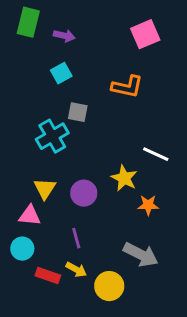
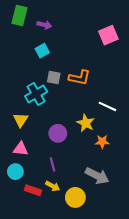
pink square: (145, 34) -> (108, 35), moved
orange L-shape: (127, 87) -> (79, 78), moved
yellow triangle: (45, 189) -> (21, 120), moved

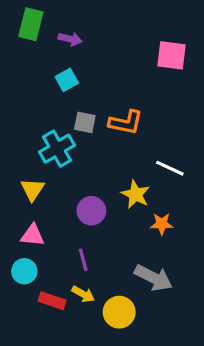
pink square: (108, 35) -> (172, 55), turned 30

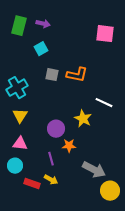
green rectangle: (31, 24) -> (19, 26), moved
cyan cross: (57, 149) -> (17, 88), moved
orange star: (162, 224) -> (69, 146), moved
yellow circle: (119, 312) -> (110, 191), moved

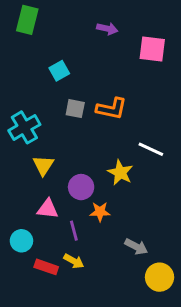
purple arrow: (43, 24) -> (107, 29), moved
green rectangle: (19, 26) -> (27, 20), moved
yellow triangle: (20, 116) -> (43, 165), moved
pink triangle: (20, 144) -> (48, 209), moved
gray arrow: (94, 170) -> (136, 247), size x0.7

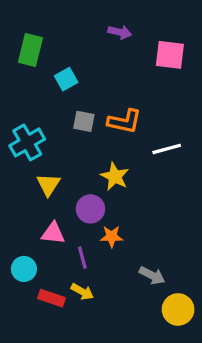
green rectangle: (27, 20) -> (30, 50), moved
white line: (151, 149) -> (167, 149), moved, turned -40
yellow star: (120, 172) -> (115, 176), moved

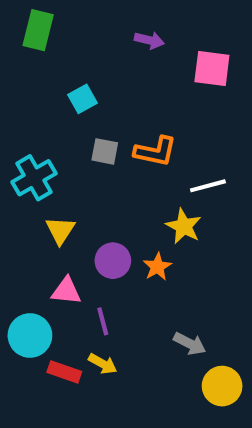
green rectangle: (30, 50) -> (38, 30), moved
yellow star: (115, 176) -> (184, 226), moved
orange star: (112, 236) -> (157, 267), moved, turned -30
cyan circle: (24, 269) -> (30, 335), size x1.4

